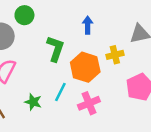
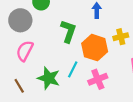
green star: (33, 102) -> (49, 78), size x1.5

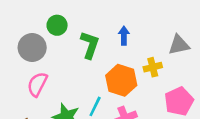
green L-shape: (68, 31) -> (90, 45), moved

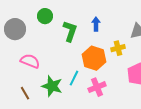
gray circle: (32, 48) -> (15, 29), moved
pink semicircle: (37, 84) -> (30, 61), turned 84

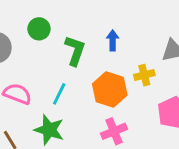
cyan line: (74, 78) -> (59, 94), moved

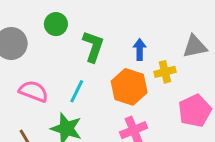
blue arrow: (113, 40) -> (140, 49), moved

